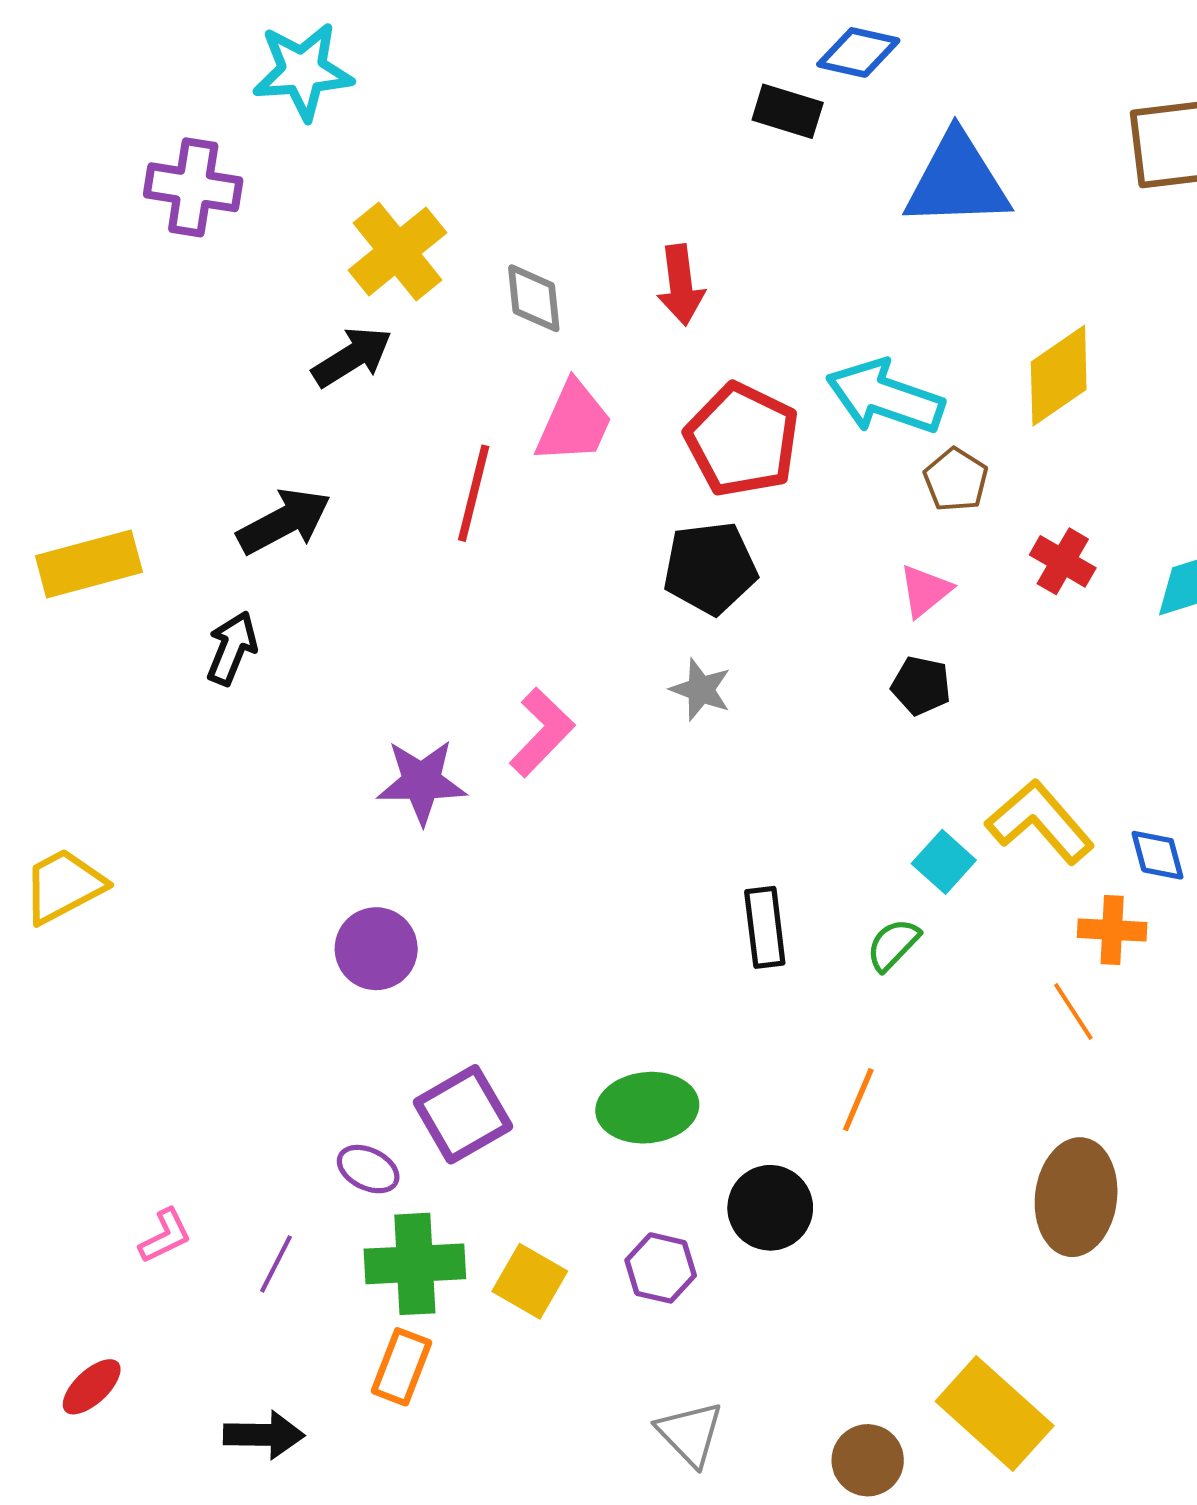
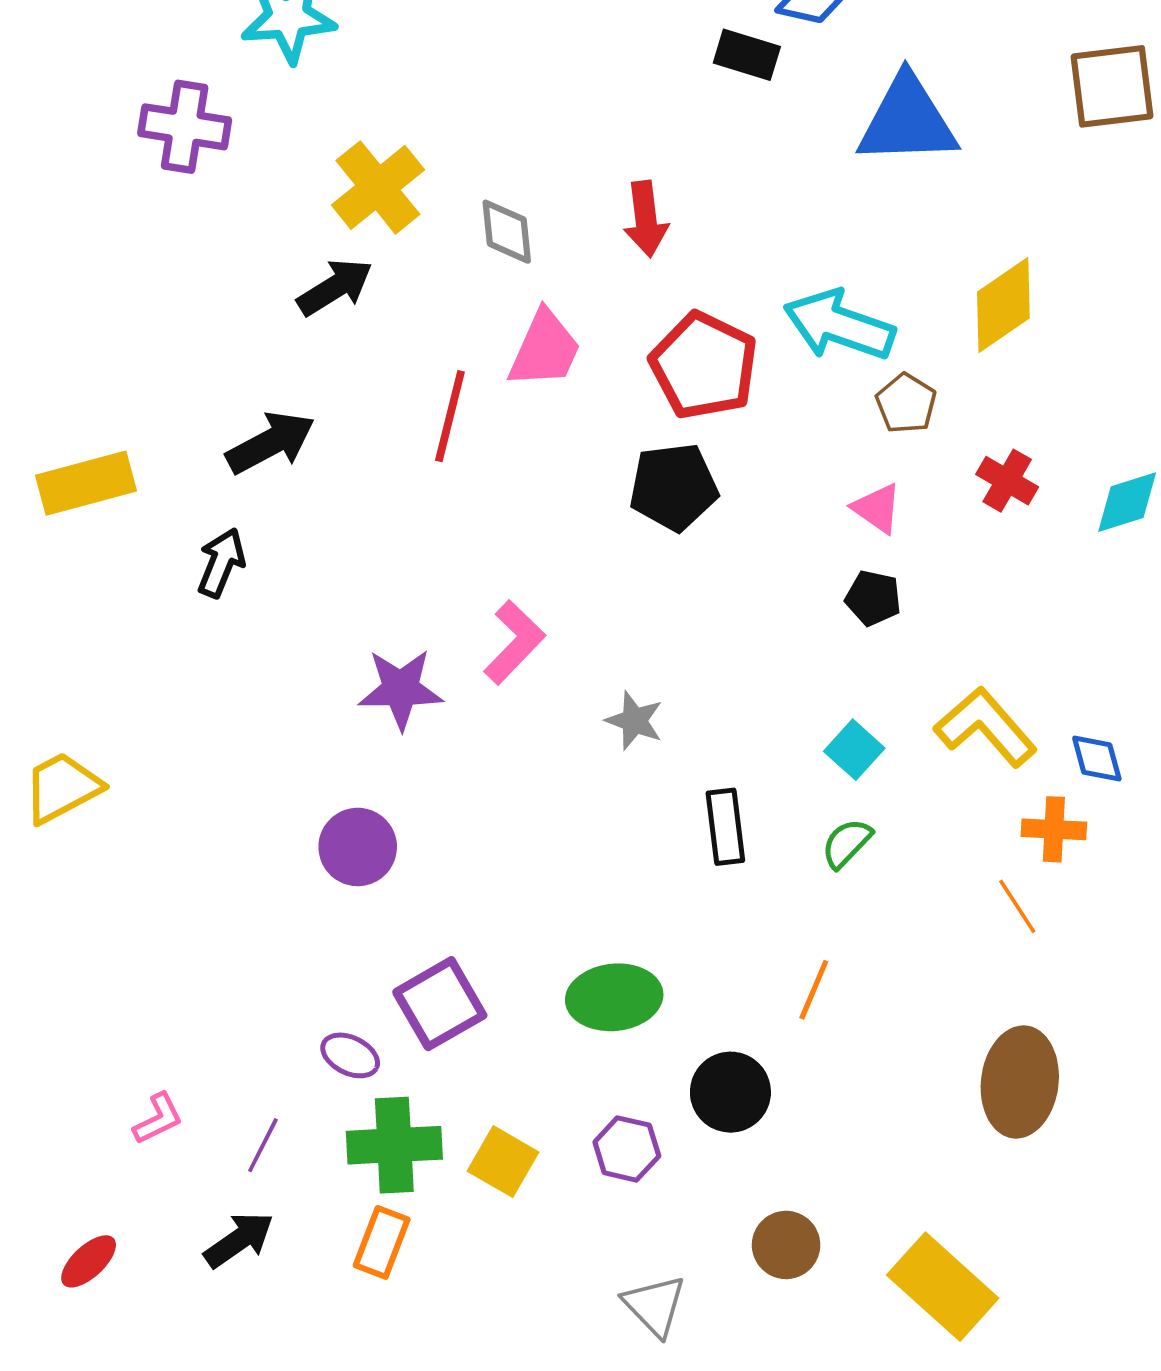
pink triangle: (925, 591) -> (877, 508), turned -46
gray star: (701, 690) -> (634, 721), moved
cyan square: (944, 862) -> (854, 750), moved
black arrow: (264, 1435) -> (239, 1240), moved, turned -36
brown circle: (868, 1460) -> (786, 1245), moved

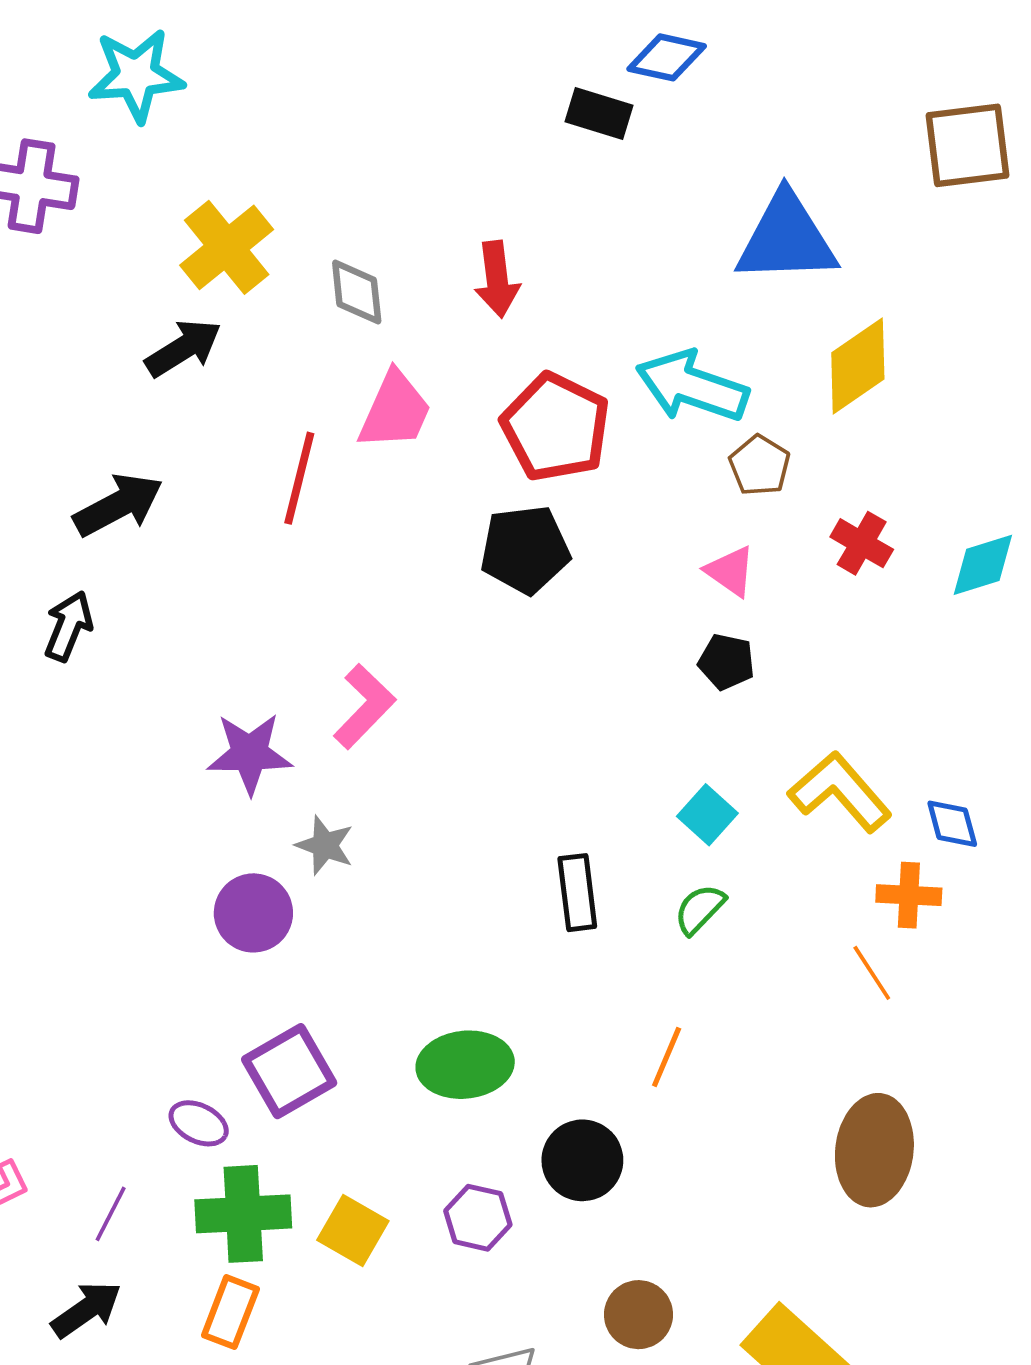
blue triangle: (907, 120) -> (786, 238), moved
gray star: (634, 721) -> (325, 845), moved
purple circle: (358, 847) -> (253, 913), moved

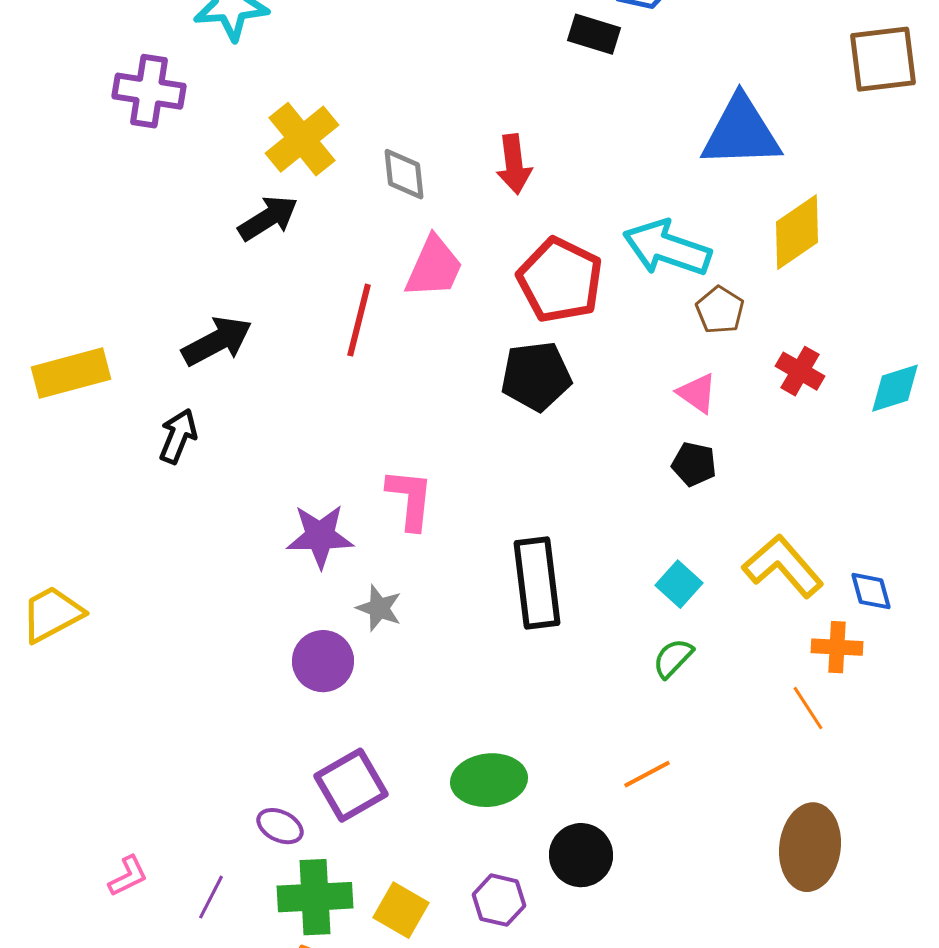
pink L-shape: (364, 706) -> (410, 499), turned -38
black rectangle: (577, 893) -> (537, 583), moved, size x1.5
orange line: (667, 1057) -> (647, 774), turned 39

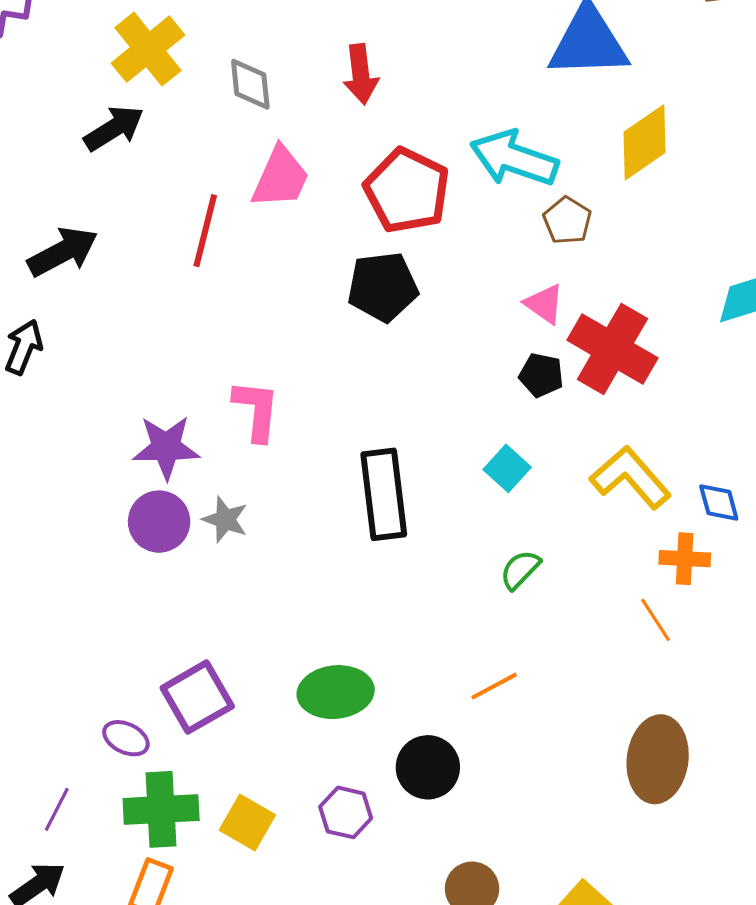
red cross: (800, 371) -> (612, 349), moved, size x1.8
cyan square: (679, 584) -> (507, 468), moved
purple circle: (323, 661) -> (159, 522), moved

